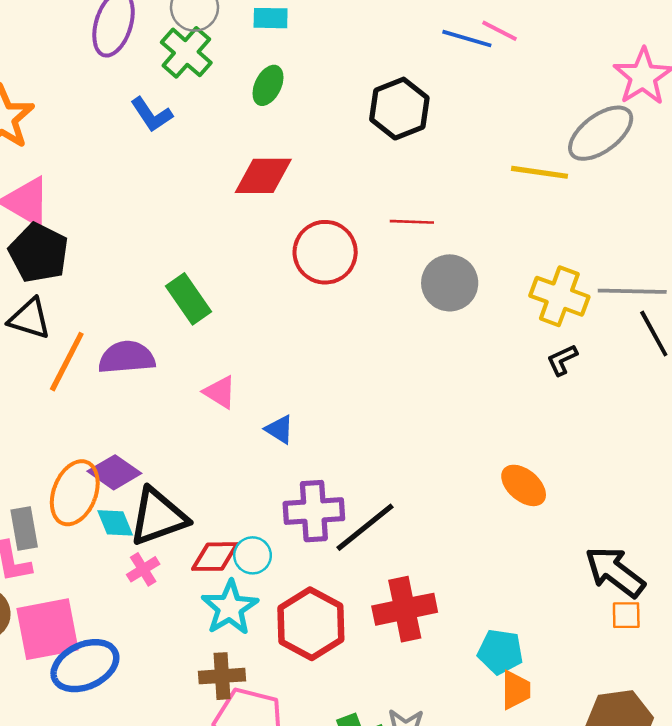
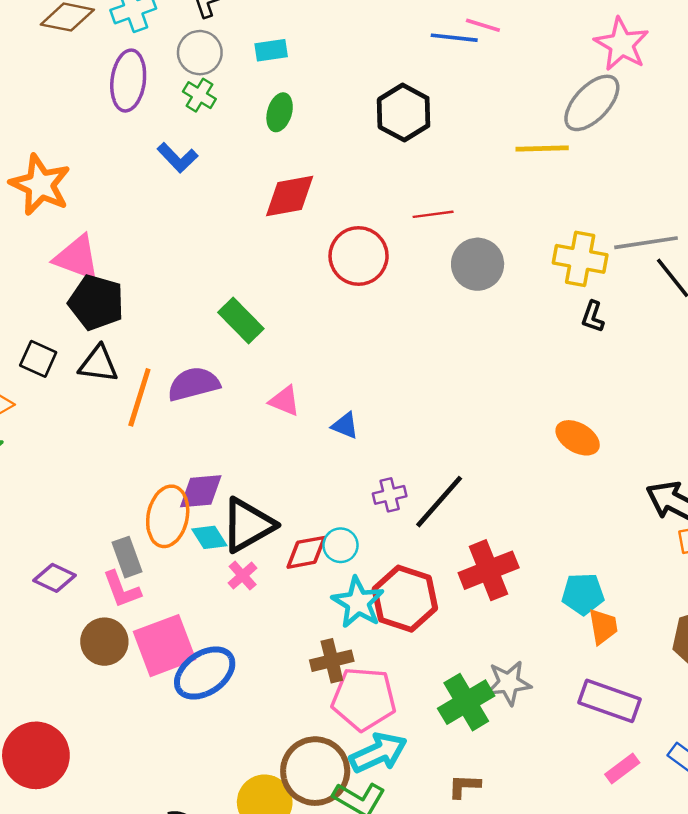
green cross: (186, 52) -> (199, 95), size x0.7
black L-shape: (562, 360) -> (593, 317), turned -36
purple diamond: (114, 472) -> (201, 491), turned -30
purple cross: (314, 511) -> (390, 495), size x0.6
cyan star: (230, 608) -> (358, 602), moved

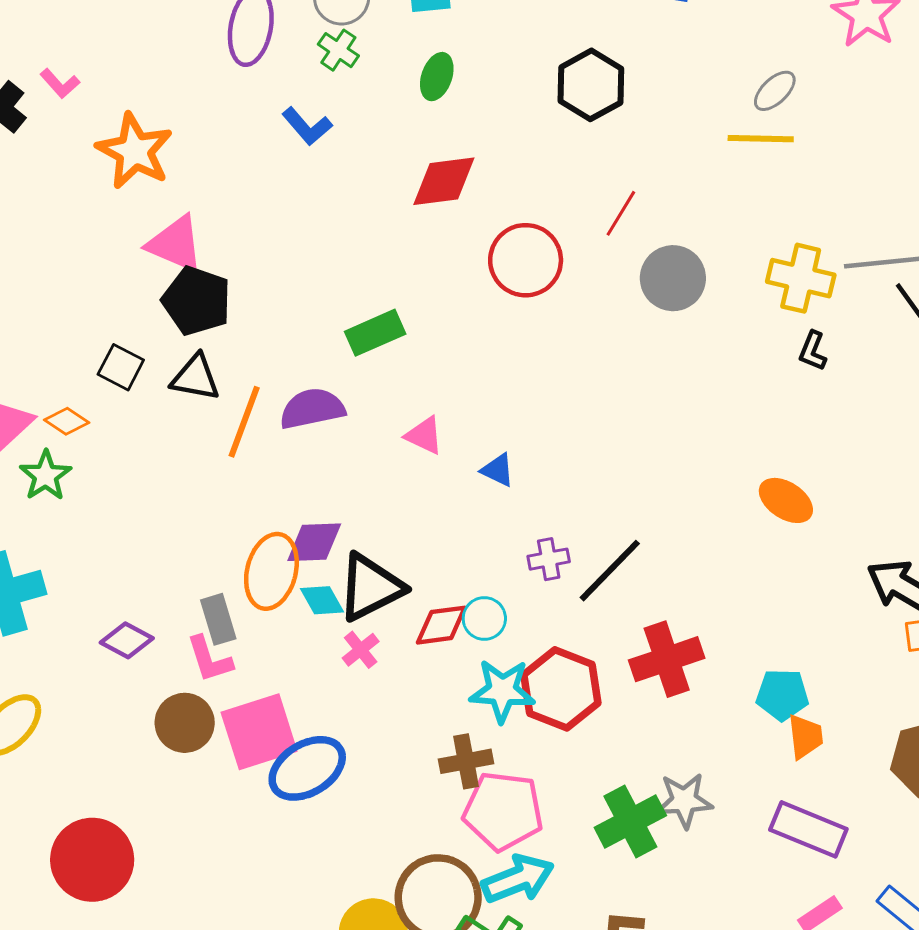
gray ellipse: (592, 103) -> (775, 91), moved, size x0.6
red line: (433, 214) -> (621, 213), turned -54
green rectangle: (241, 321) -> (375, 333), turned -72
cyan star: (358, 602) -> (502, 691), turned -30

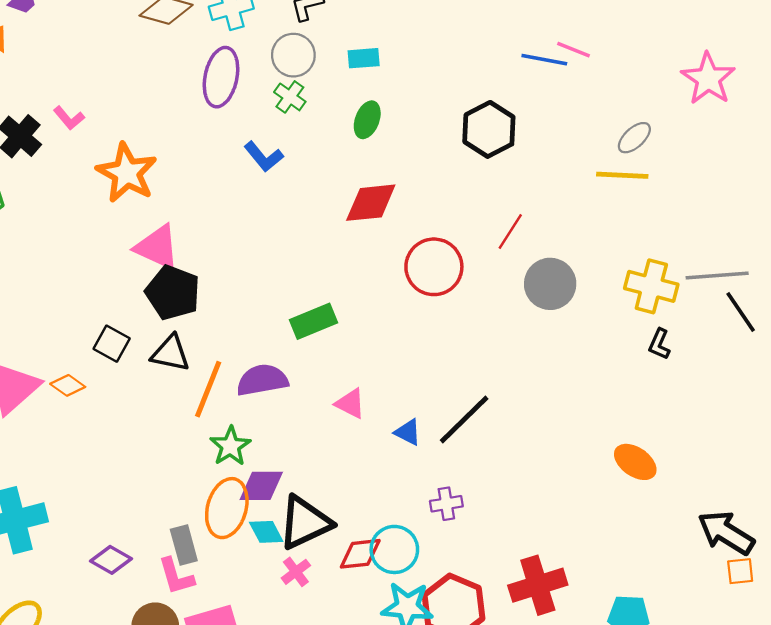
green star: (46, 476) -> (230, 446), moved
black line: (610, 571) -> (464, 420), moved
cyan circle: (484, 618) -> (394, 549), size x1.4

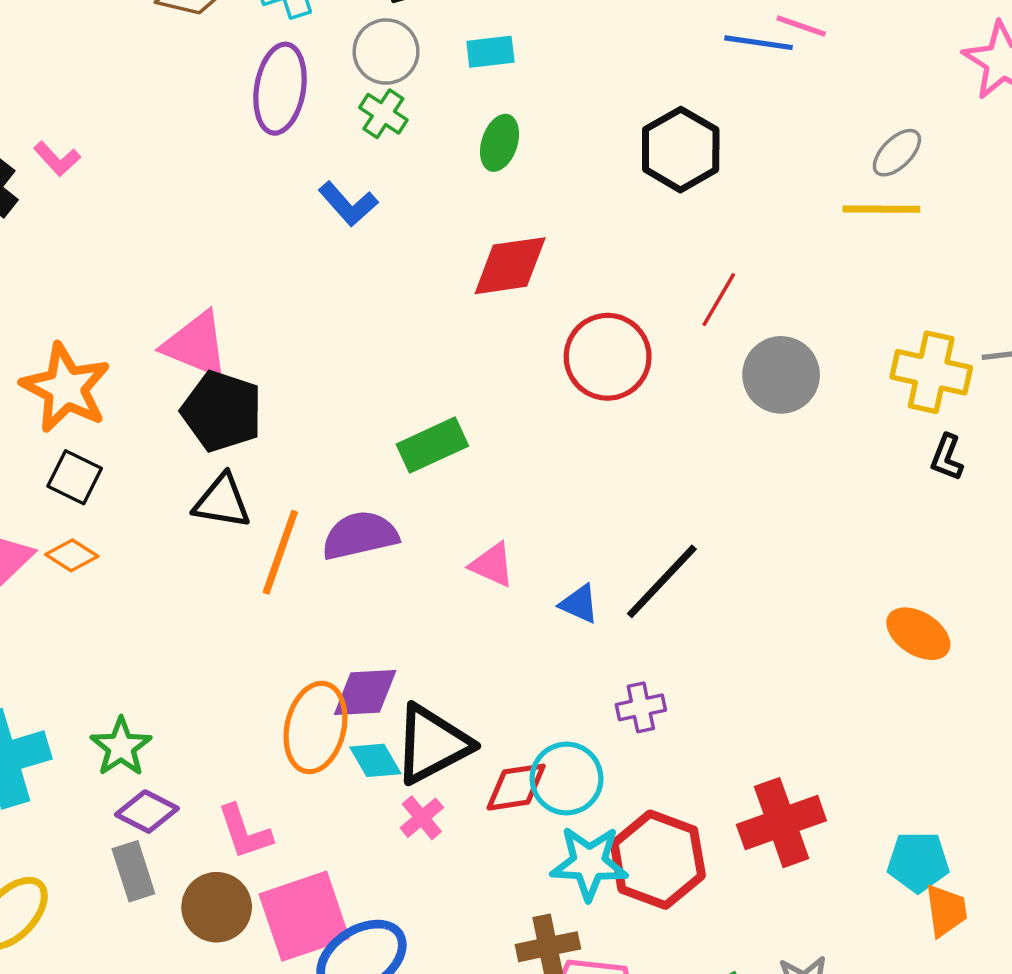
orange star: (127, 173) -> (66, 388), moved
black square: (112, 344) -> (75, 477), moved
green star: (230, 446) -> (121, 747), moved
gray rectangle: (184, 545) -> (133, 871), moved

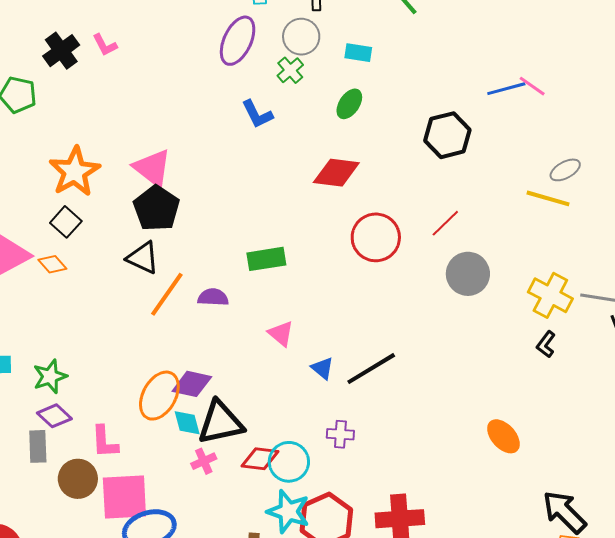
blue line: (759, 43) -> (506, 89), turned -39
purple semicircle: (360, 535) -> (213, 297), size x0.7

